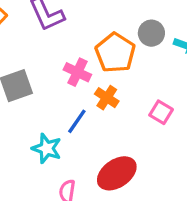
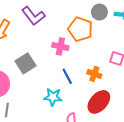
orange cross: (107, 98) -> (94, 74), moved
blue line: (77, 121) -> (67, 76), turned -49

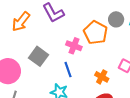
gray square: (25, 63) -> (39, 56), turned -30
blue line: (67, 76) -> (68, 70), moved

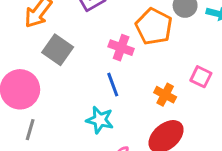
gray square: (39, 56) -> (58, 50), moved

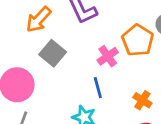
pink cross: (121, 48) -> (108, 56), turned 30

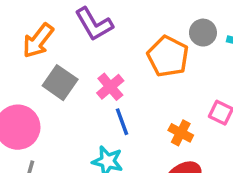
pink cross: (108, 56) -> (110, 87), moved

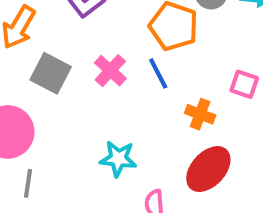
blue line: (122, 122) -> (158, 73), moved

